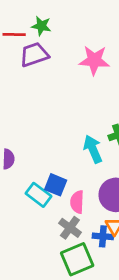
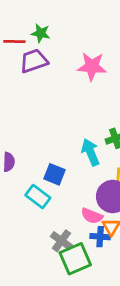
blue square: (56, 185) -> (54, 174), moved
pink semicircle: (77, 202) -> (92, 216), moved, turned -70
gray cross: (70, 228) -> (61, 241), moved

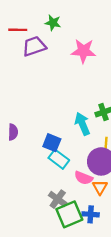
green star: (41, 33) -> (53, 23), moved
cyan rectangle: (38, 196) -> (59, 159), moved
blue cross: (100, 237) -> (91, 214), moved

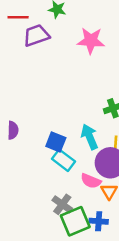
cyan arrow: (82, 124) -> (90, 137), moved

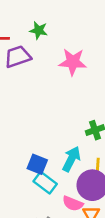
cyan arrow: (90, 137) -> (71, 159), turned 50

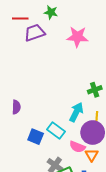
blue square: (37, 164) -> (36, 137), moved

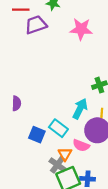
orange triangle: (92, 155) -> (65, 154), moved

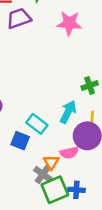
cyan rectangle: (58, 128) -> (37, 124), moved
pink semicircle: (81, 145) -> (69, 153), turned -35

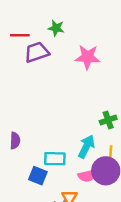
cyan rectangle: (37, 124) -> (55, 159), turned -36
pink semicircle: (69, 153) -> (88, 176), moved

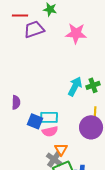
cyan arrow: (86, 147) -> (75, 86), moved
blue square: (38, 176) -> (35, 121), moved
pink semicircle: (88, 176) -> (50, 131), moved

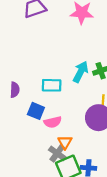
cyan rectangle: (49, 117) -> (52, 85), moved

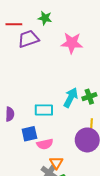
blue square: (36, 111) -> (29, 134), turned -35

